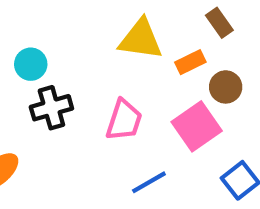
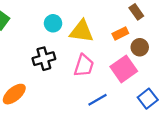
yellow triangle: (141, 39) -> (82, 31), moved
cyan circle: (31, 64) -> (53, 23), moved

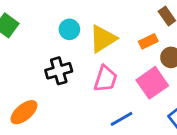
yellow triangle: (82, 31) -> (103, 39), turned -40

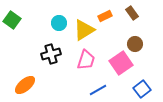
orange rectangle: (148, 41) -> (105, 16), moved

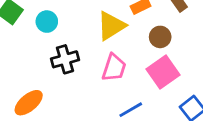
cyan circle: (59, 23) -> (47, 22), moved
brown circle: (135, 44) -> (160, 37), moved

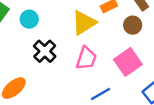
brown circle: (160, 37) -> (133, 25), moved
black cross: (65, 59) -> (45, 51), turned -30

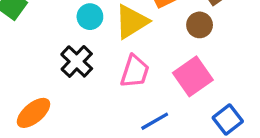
cyan circle: (29, 19) -> (90, 17), moved

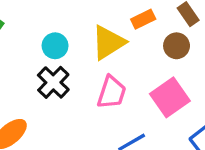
cyan circle: (90, 17) -> (55, 46), moved

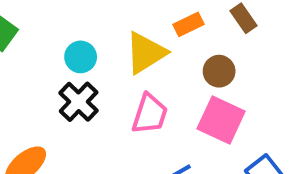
brown circle: (177, 46) -> (219, 71), moved
pink square: (170, 97) -> (221, 120), turned -30

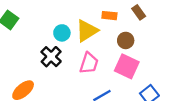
orange rectangle: (189, 24) -> (109, 16), turned 32
cyan circle: (81, 57) -> (62, 33), moved

